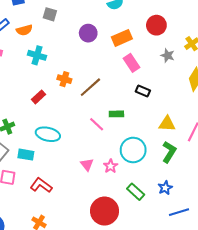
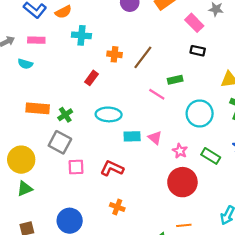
pink rectangle: (131, 63) -> (194, 23), moved
cyan rectangle: (26, 155) -> (132, 136), moved
pink star: (111, 166) -> (180, 151), moved

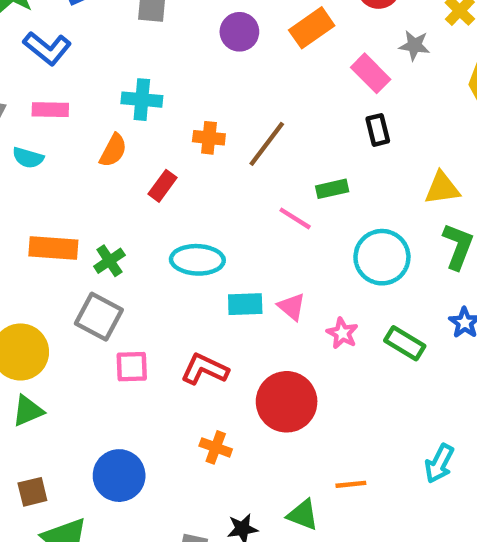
orange semicircle: (63, 12) -> (113, 150), moved, turned -35
black rectangle: (198, 51) -> (378, 130), turned 64
red circle: (182, 182) -> (287, 402), moved

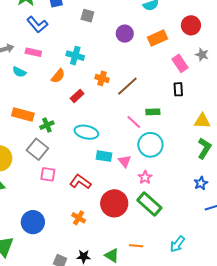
cyan circle: (382, 257) -> (150, 145), moved
green rectangle: (405, 343) -> (149, 204), moved, size x1.4

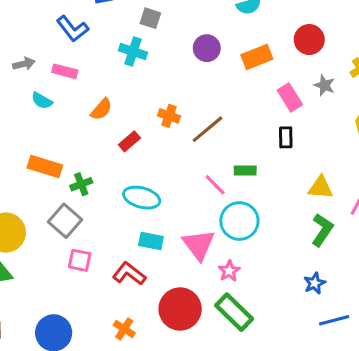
cyan cross: (75, 56) -> (133, 52), moved
cyan rectangle: (104, 156) -> (151, 241), moved
pink triangle: (125, 161) -> (199, 245), size x1.6

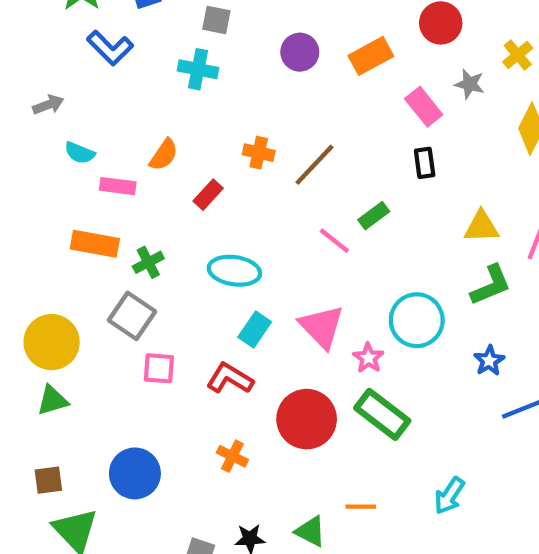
pink rectangle: (65, 71) -> (118, 186), moved
green rectangle: (245, 170) -> (374, 216), turned -30
cyan circle: (239, 221) -> (417, 320), moved
green L-shape: (322, 230) -> (491, 285), turned 40
cyan rectangle: (151, 241) -> (255, 329), turned -60

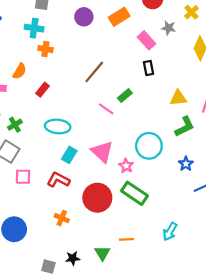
orange cross: (259, 153) -> (45, 49), moved
green triangle: (311, 531) -> (102, 253), turned 35

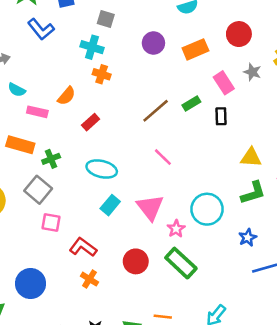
green rectangle: (125, 95) -> (191, 103), moved
red L-shape: (58, 180) -> (83, 247), moved
red circle: (97, 198) -> (136, 261), size x0.7

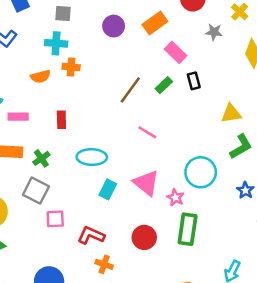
pink rectangle: (224, 83) -> (176, 52), moved
orange semicircle: (67, 96) -> (41, 76), moved, turned 48
green rectangle: (191, 103) -> (164, 85), moved
red rectangle: (91, 122) -> (61, 120), moved, turned -36
green rectangle: (181, 263) -> (188, 229), turned 68

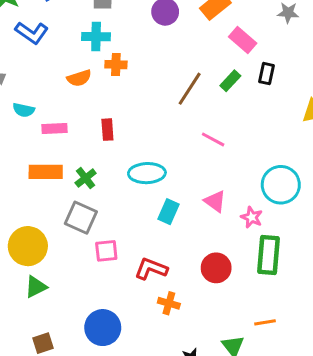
black rectangle: (194, 81) -> (266, 74), turned 30
pink triangle: (146, 183) -> (215, 201), size x0.7

